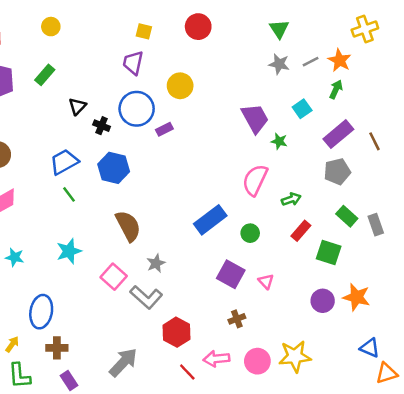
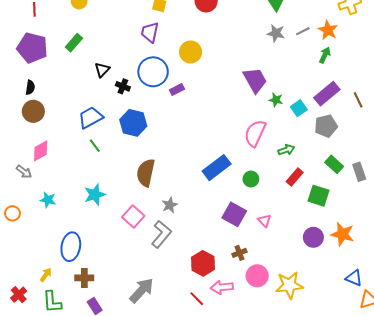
cyan square: (302, 109) -> (299, 108), moved
brown semicircle: (128, 226) -> (146, 173), turned -140
gray L-shape: (146, 297) -> (161, 234), turned -92
red hexagon: (176, 332) -> (203, 263), moved
pink circle: (257, 361) -> (257, 276), moved

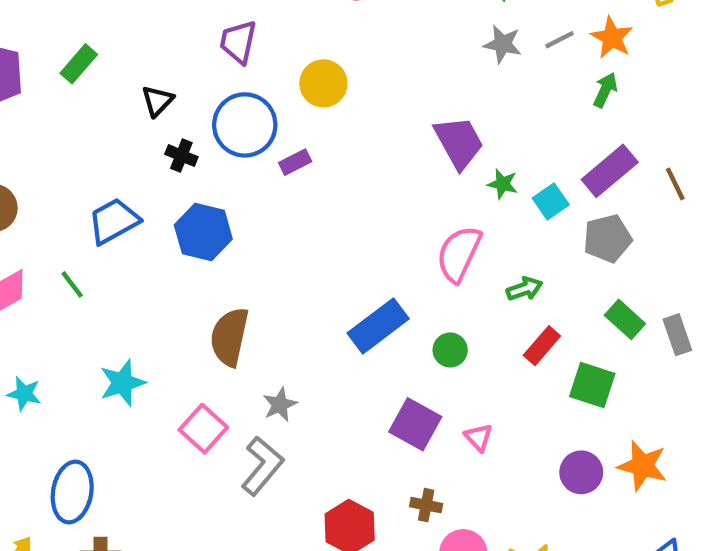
black triangle: (102, 70) -> (157, 101), moved
green line: (95, 146) -> (72, 284), moved
brown cross: (239, 253) -> (426, 505), turned 32

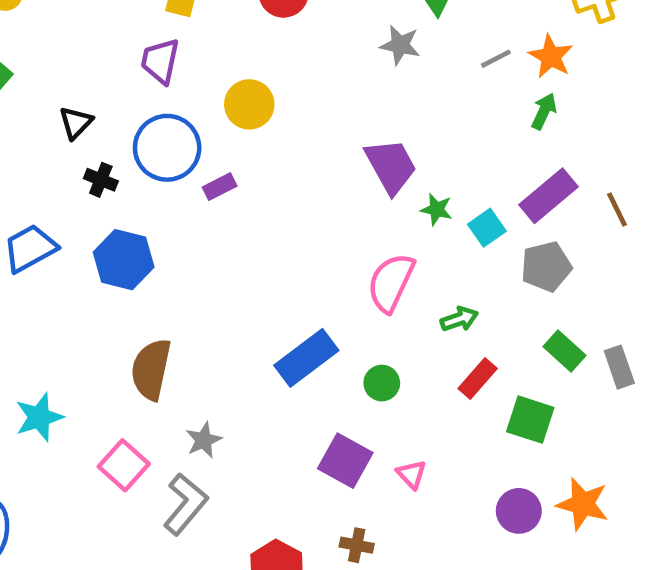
gray star: (503, 44) -> (400, 45), moved

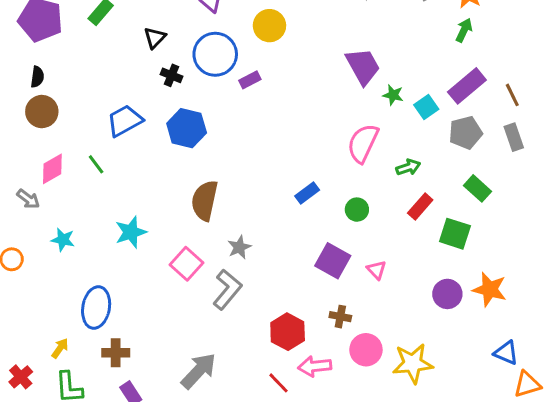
blue rectangle: (306, 358) -> (307, 193), size x0.6
gray rectangle: (619, 367) -> (514, 137), moved

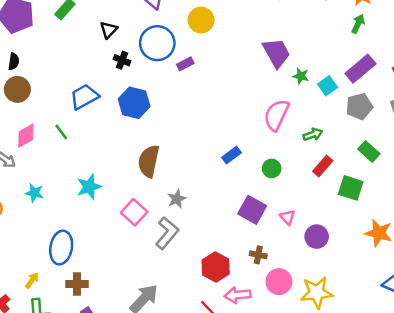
purple circle: (447, 294) -> (317, 237), moved

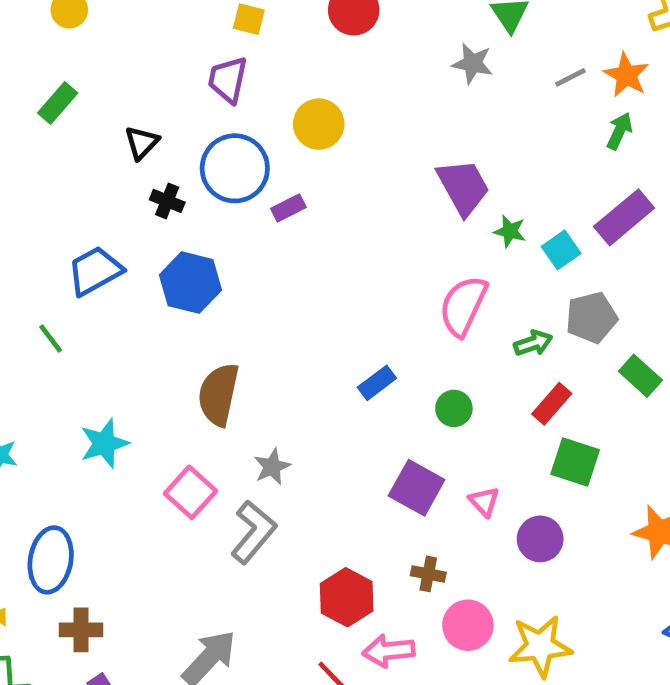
gray pentagon: (359, 106) -> (591, 318), moved
green square: (351, 188) -> (575, 462), moved

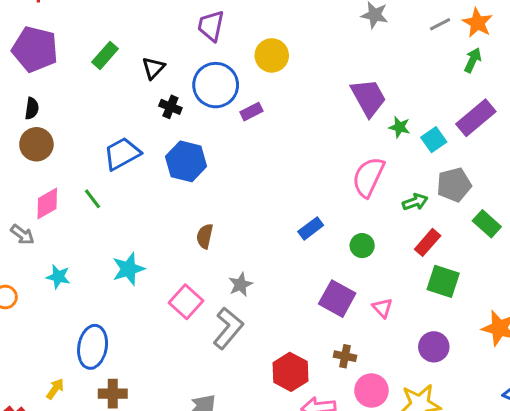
green rectangle: (58, 103) -> (105, 55), moved
brown semicircle: (218, 394) -> (205, 236), size x0.6
purple circle: (540, 539) -> (434, 347), moved

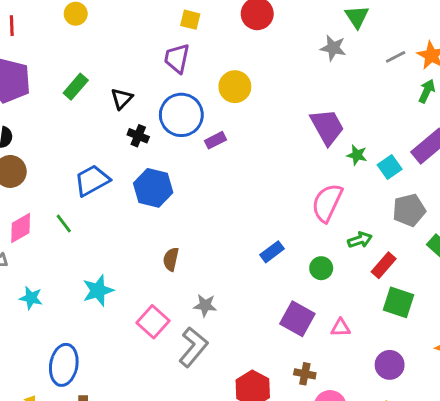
green arrow: (415, 202) -> (360, 240), moved
gray star: (241, 285) -> (205, 305), turned 30
pink triangle: (382, 308) -> (341, 328), turned -48

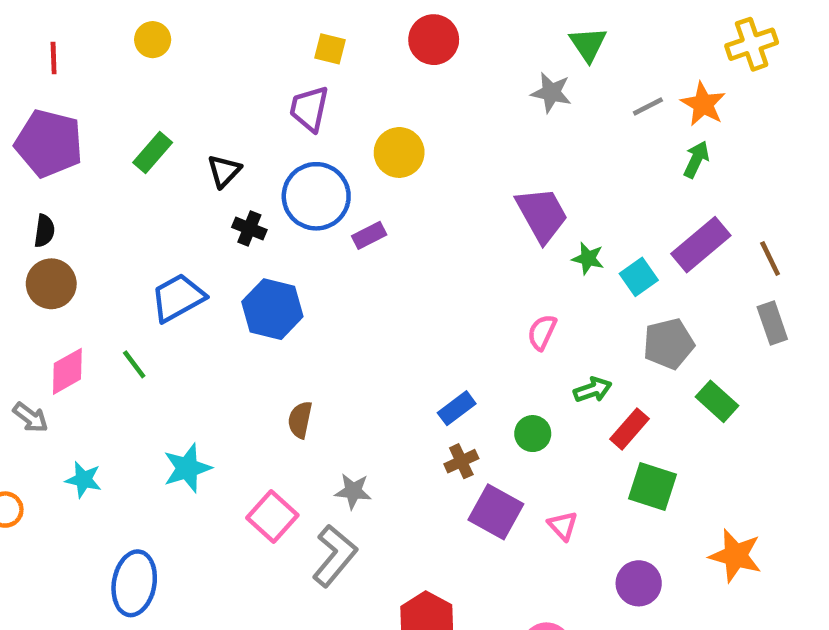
pink semicircle: (327, 203) -> (542, 332), size x0.6
pink triangle: (341, 328) -> (563, 526), turned 48
brown cross: (305, 374) -> (461, 461), moved, turned -36

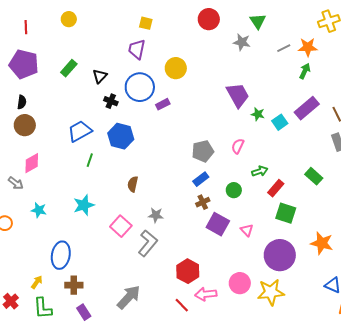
red circle: (434, 40) -> (209, 19), moved
orange star: (703, 104) -> (308, 47), turned -30
gray pentagon: (669, 344) -> (203, 151), moved
green line: (134, 364) -> (90, 160), moved, turned 56
purple circle: (639, 583) -> (280, 255), size x1.6

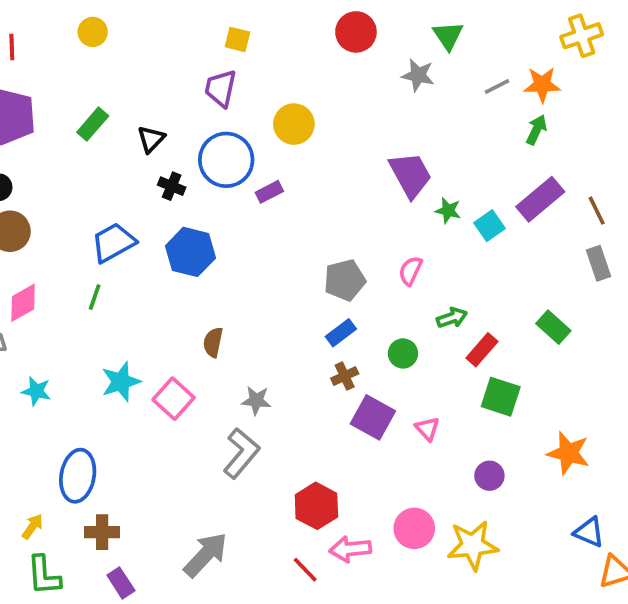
green line: (90, 160) -> (95, 297), moved
pink square: (121, 226) -> (174, 399), moved
purple circle: (280, 255) -> (489, 476), size x0.5

